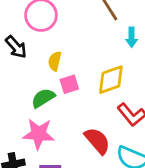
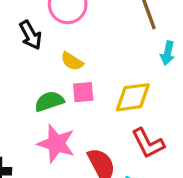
yellow semicircle: (55, 61) -> (72, 61), turned -84
pink star: (39, 134) -> (56, 144), moved

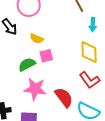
yellow diamond: (133, 97) -> (89, 52), moved, turned -75

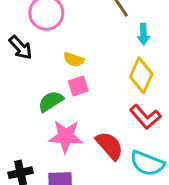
yellow semicircle: (37, 39) -> (74, 60), moved
yellow diamond: (89, 52) -> (141, 75), turned 30

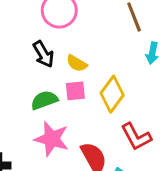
black arrow: (20, 48) -> (43, 54), moved
yellow diamond: (141, 75) -> (112, 94), moved

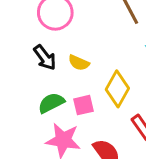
pink square: (75, 91) -> (83, 105), moved

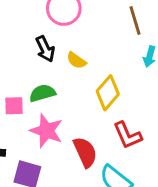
pink square: (83, 105) -> (14, 106), moved

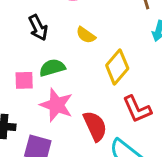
black arrow: (45, 49) -> (38, 28), moved

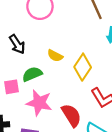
yellow semicircle: (86, 35) -> (55, 56), moved

